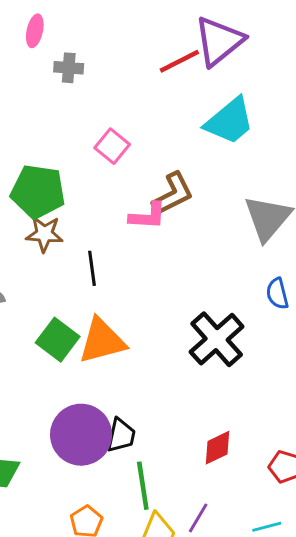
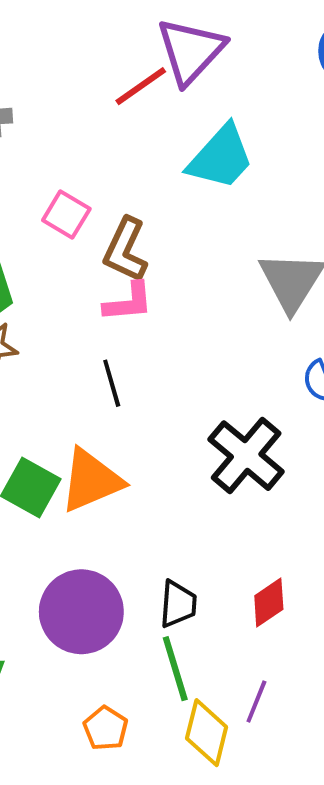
brown L-shape: (173, 194) -> (125, 250), moved, turned 150
black line: (92, 268) -> (112, 383), moved
black trapezoid: (121, 435) -> (178, 604), moved

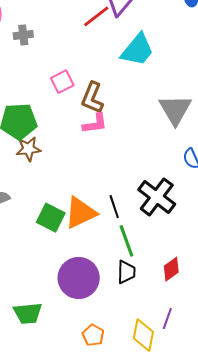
pink square: (66, 215) -> (62, 82), turned 35
black line: (112, 383) -> (114, 207), moved
green line: (175, 669) -> (126, 241), moved

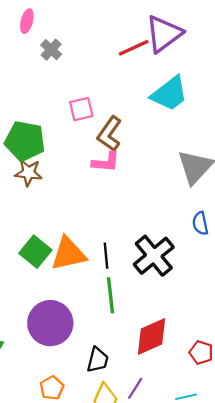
gray cross: (23, 35) -> (51, 50), turned 36
red diamond: (171, 269) -> (152, 337), size x1.5
black trapezoid: (126, 272) -> (98, 360), moved

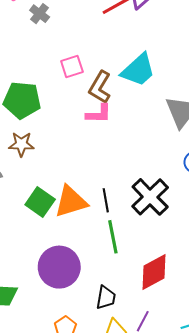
cyan trapezoid: (169, 94) -> (138, 70), moved
brown star: (29, 173) -> (21, 144), moved

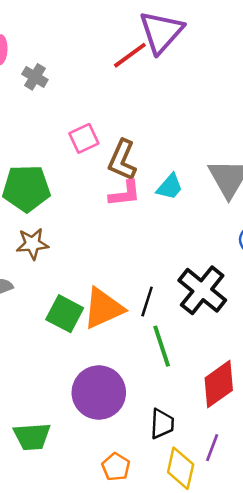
cyan trapezoid: (138, 70) -> (170, 187), moved, size x0.6
black line: (106, 200) -> (147, 301), turned 35

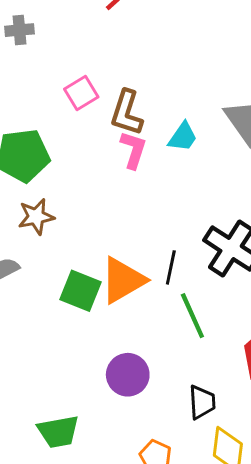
gray cross: (35, 77) -> (19, 30), turned -30
pink L-shape: (125, 194) -> (133, 150), turned -60
purple circle: (99, 393) -> (128, 375), size x0.7

